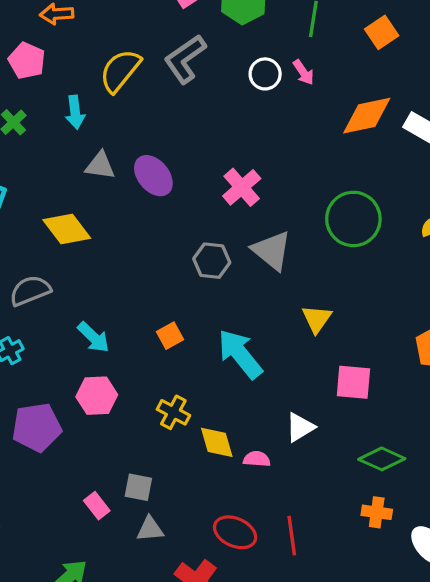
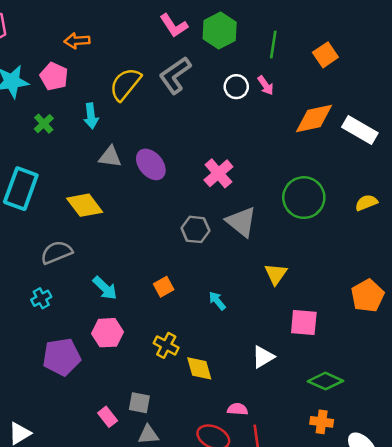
cyan arrow: (240, 354) -> (217, 301), size x0.5
pink semicircle: (257, 459) -> (238, 409), moved

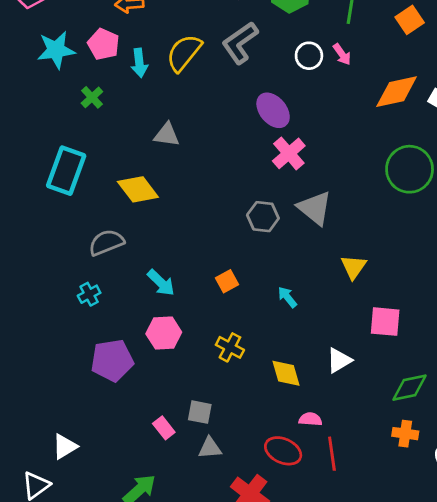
cyan arrow: (91, 116) -> (139, 63), moved
purple ellipse: (151, 164) -> (273, 110), moved
green circle: (304, 198) -> (410, 169), moved
yellow diamond: (199, 368) -> (286, 373), moved
green diamond: (325, 381) -> (410, 388), turned -36

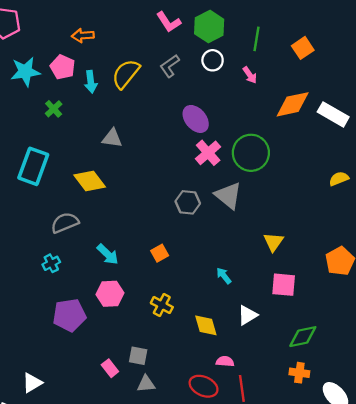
gray L-shape: (240, 43) -> (170, 66), size x0.7
white circle: (309, 56) -> (213, 60), moved
green circle: (410, 169) -> (251, 153), moved
yellow triangle: (353, 267) -> (273, 242), moved
cyan arrow: (287, 297) -> (224, 276), moved

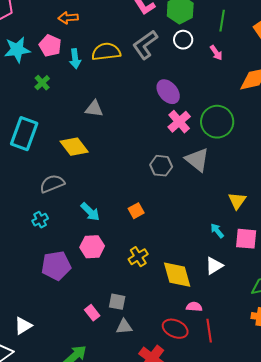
gray L-shape: (170, 66) -> (145, 45), size x1.4
yellow semicircle: (126, 74) -> (106, 52), turned 44
cyan arrow: (224, 276) -> (217, 231), moved
yellow cross: (162, 305) -> (138, 257), turned 30
yellow diamond: (206, 325) -> (177, 275), size x1.4

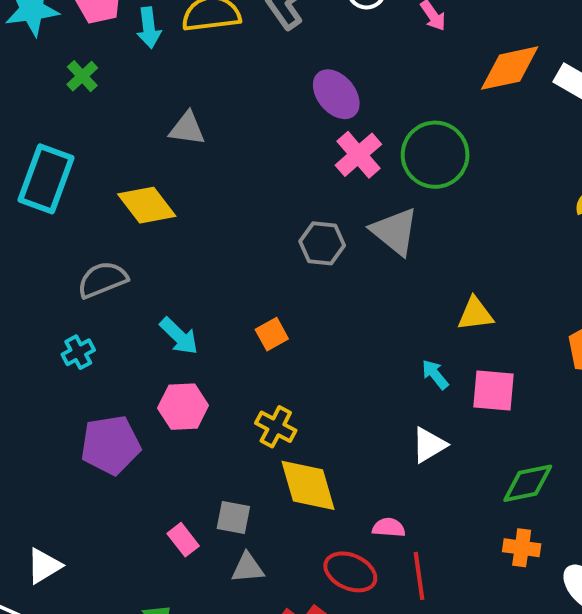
yellow triangle: (237, 201) -> (475, 314), turned 48
yellow cross: (138, 257) -> (276, 427), turned -30
yellow diamond: (177, 275) -> (308, 485), moved

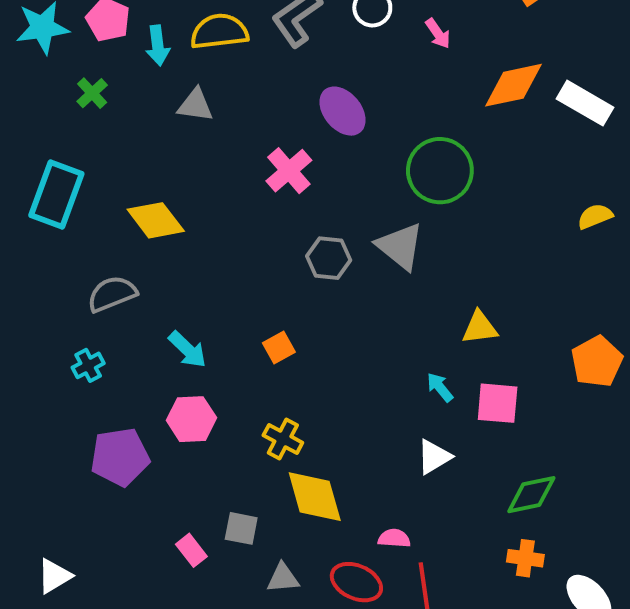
gray triangle: (187, 128) -> (195, 105), moved
pink cross: (358, 155) -> (289, 171), moved
gray triangle: (248, 568) -> (283, 578), moved

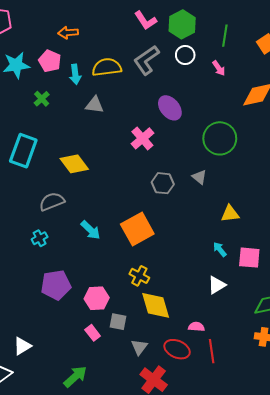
gray triangle: (400, 246) -> (199, 177), size x0.6
yellow triangle: (480, 328) -> (230, 214), moved
orange square: (279, 348) -> (137, 229), size x2.0
pink hexagon: (191, 419) -> (97, 298), moved
gray triangle: (283, 578) -> (139, 347), turned -48

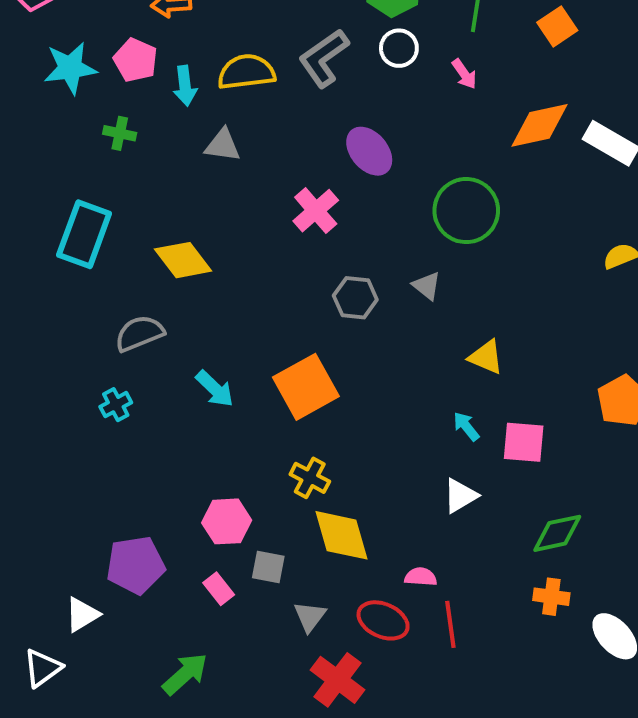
green cross: (42, 99) -> (120, 133), turned -35
yellow triangle: (230, 214) -> (486, 357), turned 30
purple pentagon: (56, 285) -> (136, 565), moved

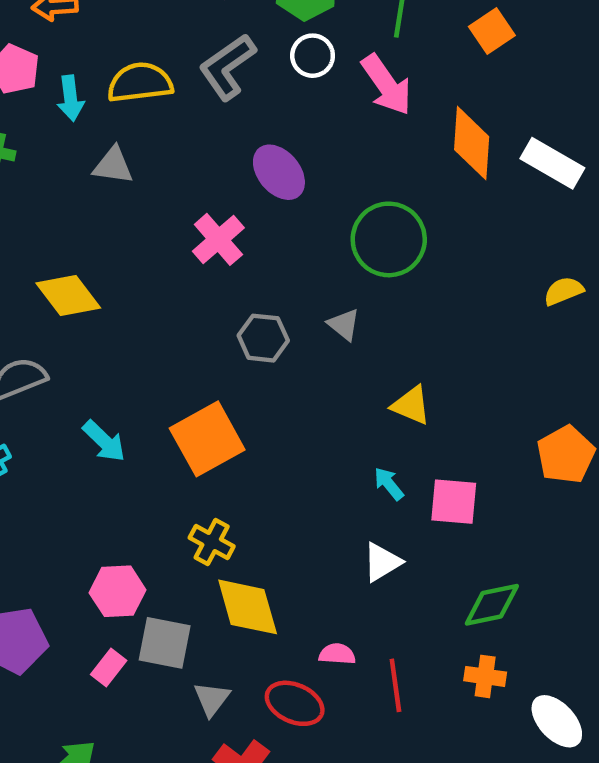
pink arrow: (464, 74) -> (386, 85), size x1.8
orange diamond: (539, 125) -> (472, 143), turned -74
gray square: (268, 567) -> (165, 643), size x1.4
pink rectangle: (219, 589) -> (109, 667), turned 76
red line: (450, 624) -> (395, 685), moved

